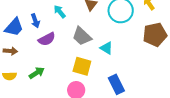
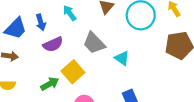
yellow square: (82, 66) -> (73, 72), moved, turned 30
green arrow: (37, 73) -> (50, 84), moved

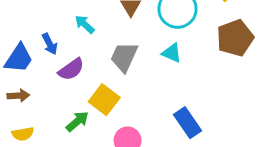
gray trapezoid: (94, 43) -> (124, 57), turned 80
cyan triangle: (122, 58) -> (172, 53), moved

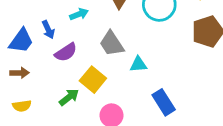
cyan arrow: (85, 24) -> (79, 14), turned 114
cyan triangle: (172, 53) -> (138, 64), moved, turned -30
gray trapezoid: (124, 57) -> (112, 44), turned -60

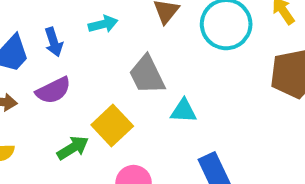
purple semicircle: (66, 52) -> (53, 90), moved

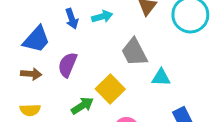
blue arrow: (54, 42) -> (72, 19), moved
purple semicircle: (53, 90) -> (68, 65), turned 140

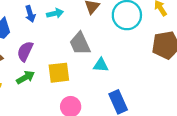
yellow square: (110, 89) -> (59, 73), turned 35
green arrow: (82, 106) -> (26, 77), moved

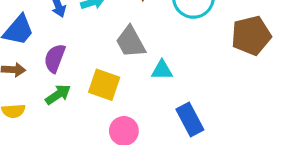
yellow square: (59, 73) -> (104, 85), turned 30

